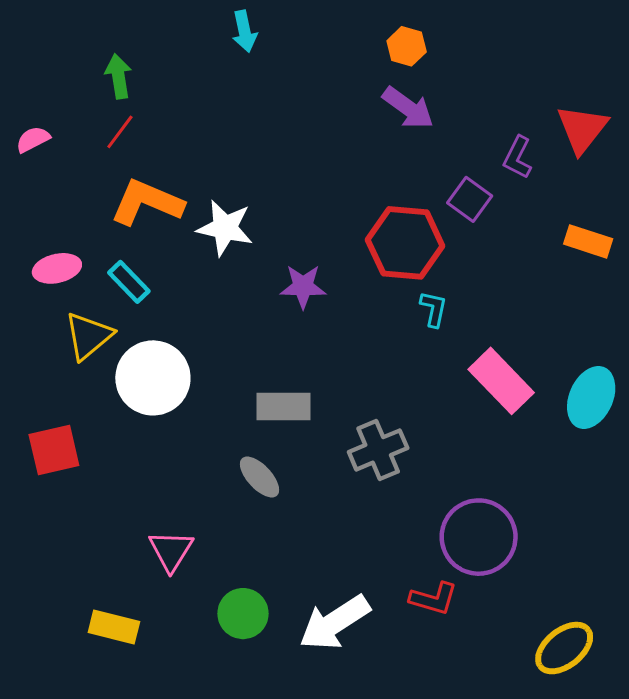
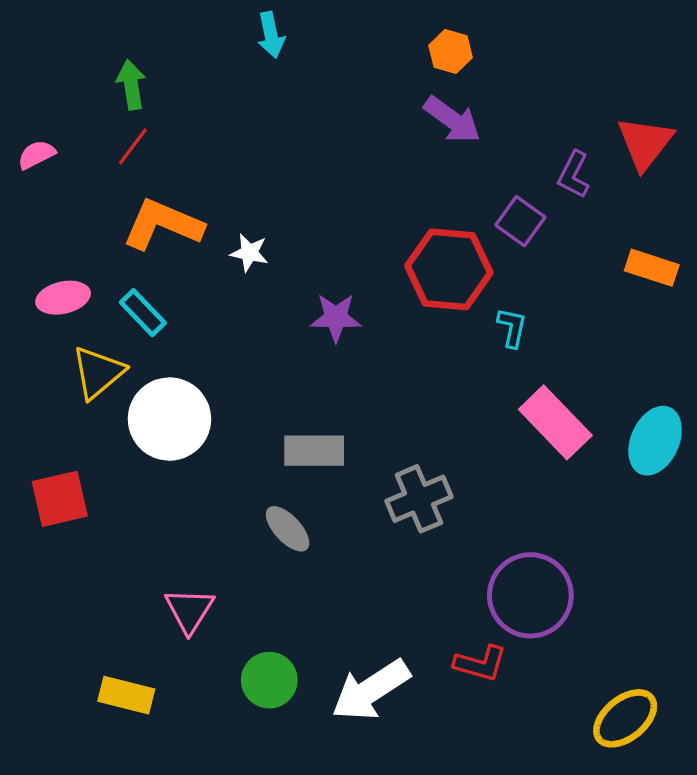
white star: (225, 228) -> (249, 253), size x0.6
cyan L-shape: (434, 309) -> (512, 328), moved

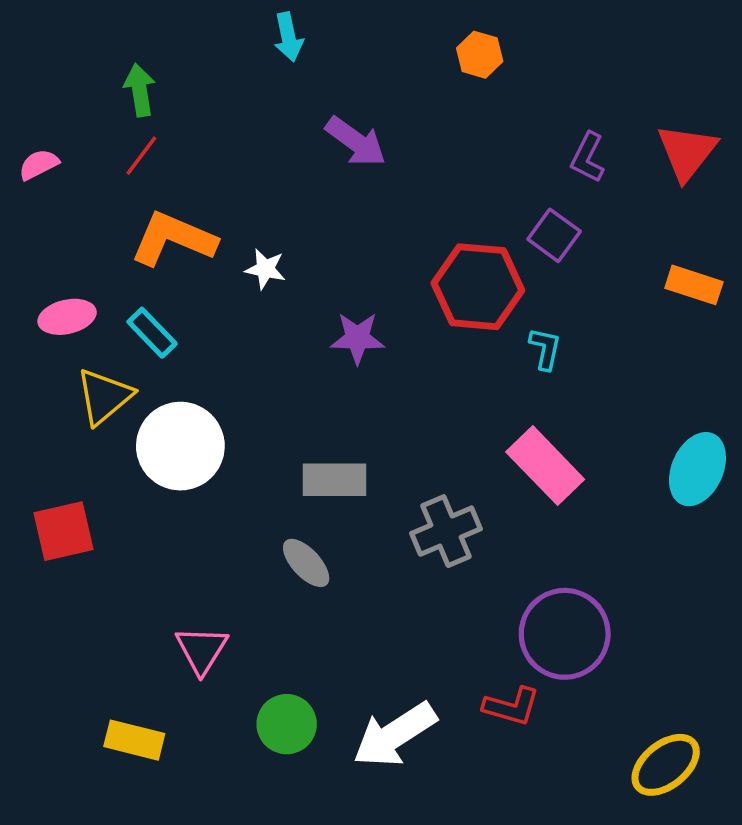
purple arrow: (452, 120) -> (356, 141), moved
purple L-shape: (574, 175) -> (588, 157), moved
pink rectangle: (555, 422) -> (545, 466), moved

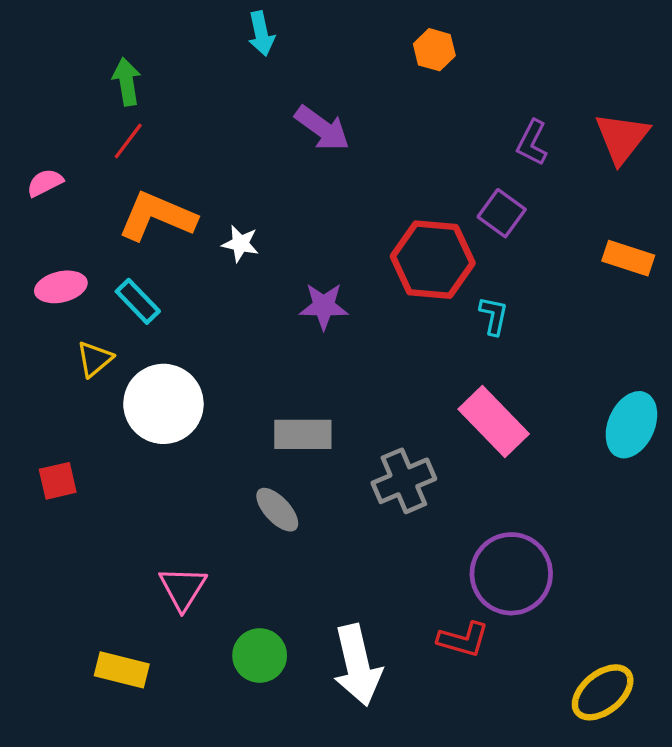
pink semicircle: (39, 165) -> (45, 183), moved
yellow triangle: (104, 396) -> (95, 359), size x0.7
red square: (63, 531) -> (58, 481), size x0.7
white arrow: (395, 735) -> (357, 665), turned -70

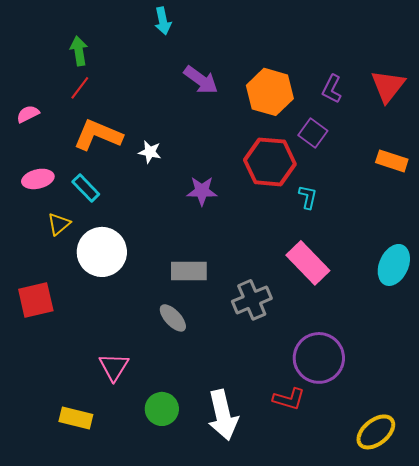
orange hexagon: (434, 50) -> (270, 92), moved, size x1.8
red square: (58, 481) -> (36, 300), size x1.5

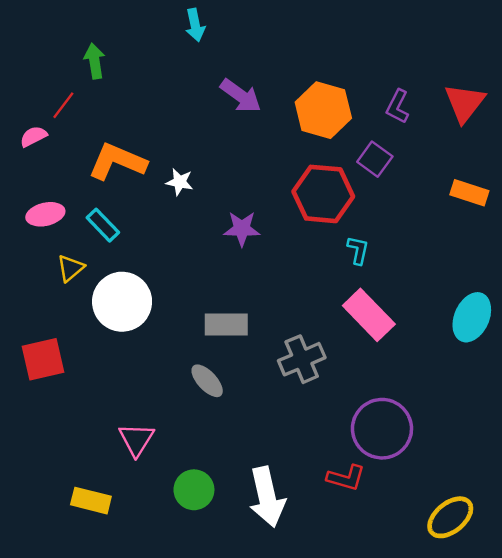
red line: (80, 88) -> (63, 105), moved
cyan L-shape: (308, 197) -> (358, 250), moved

